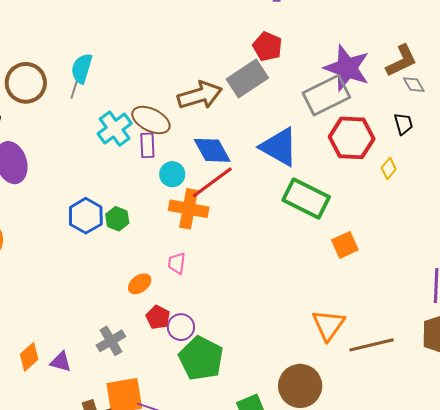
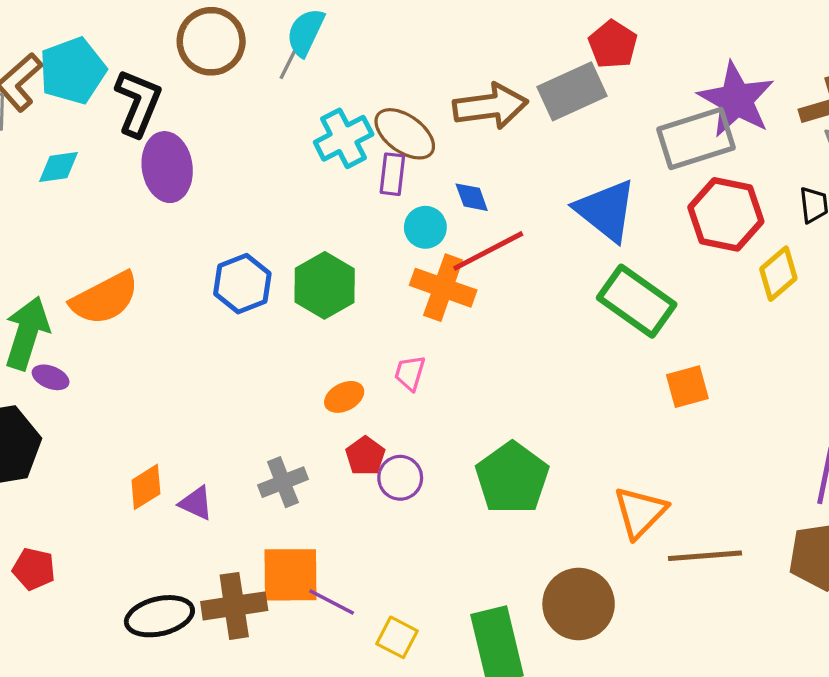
blue diamond: (212, 150) -> (472, 197), moved, size x0.6
yellow diamond: (389, 168) -> (778, 274), size x1.5
blue hexagon: (86, 216) -> (242, 284), moved
green hexagon: (117, 219) -> (325, 285), size x1.6
green pentagon: (201, 358) -> (512, 478), moved

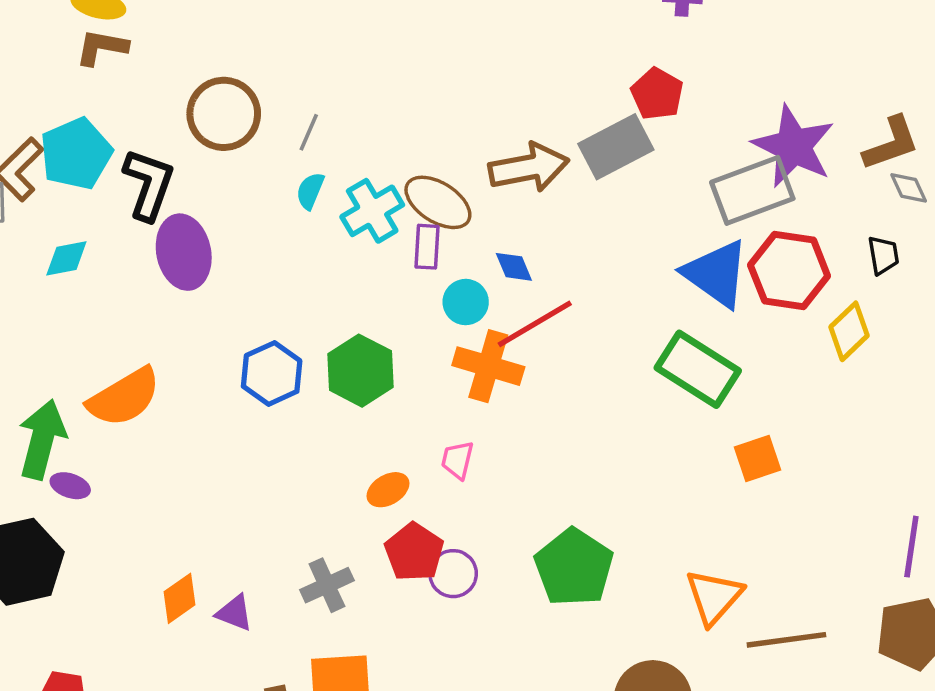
cyan semicircle: (306, 32) -> (310, 191), moved, size x0.7
blue triangle: (606, 210) -> (716, 274), moved
red pentagon: (365, 456) -> (414, 552), size x1.4

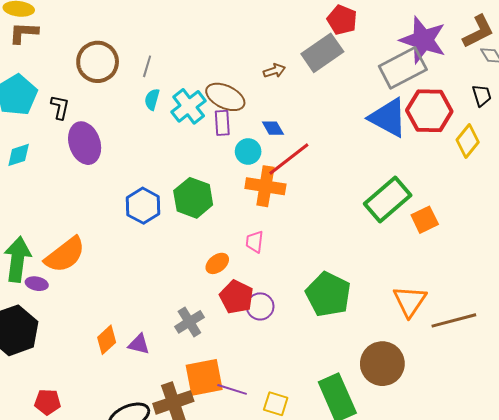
brown arrow: (529, 168) -> (274, 71), size x0.5
black L-shape: (149, 184) -> (60, 107), size x0.6
green rectangle: (698, 369) -> (388, 199), moved, turned -66
orange semicircle: (124, 397) -> (65, 255), moved

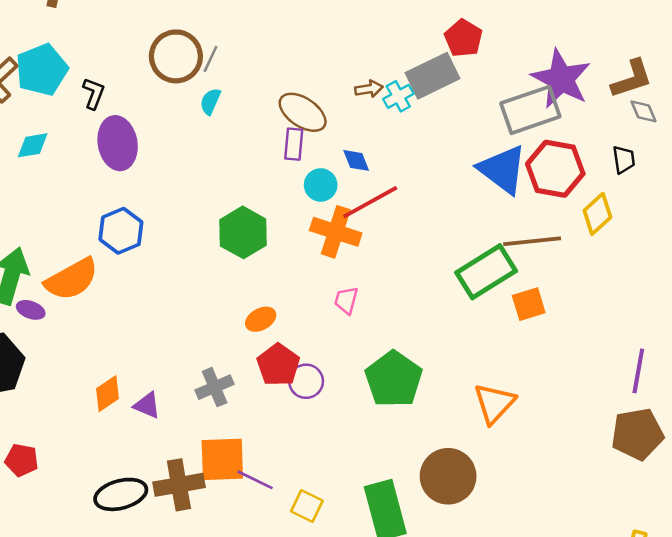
brown circle: (98, 62) -> (176, 56), moved
cyan cross: (189, 106) -> (398, 96), moved, size x0.7
blue hexagon: (143, 206) -> (121, 231), moved
pink trapezoid: (255, 242) -> (346, 300), moved
brown line: (454, 320) -> (532, 241), moved

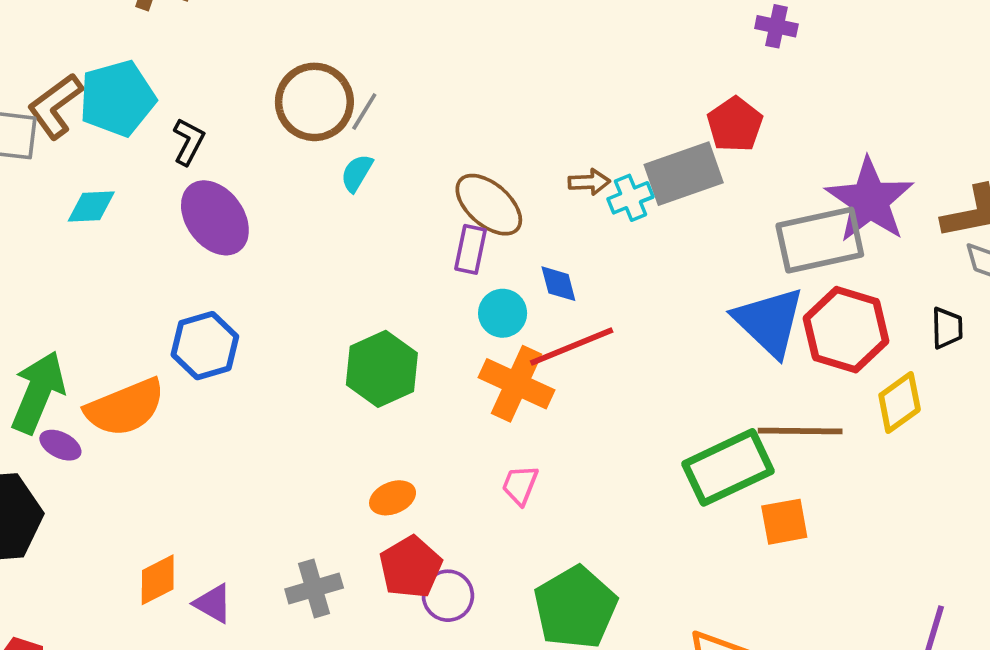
purple ellipse: (118, 143) -> (215, 218), turned -33

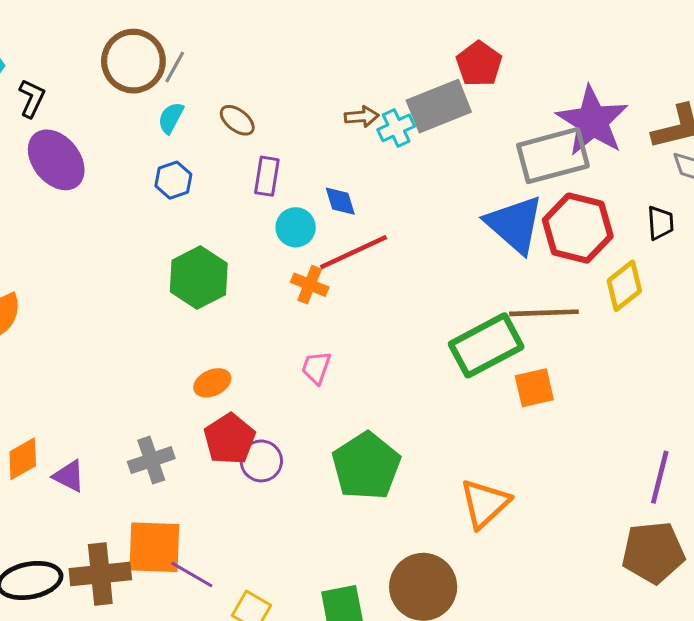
brown ellipse: (489, 205) -> (237, 120), moved, size x0.6
blue hexagon: (205, 346) -> (173, 180), moved, size x0.7
orange cross: (516, 384) -> (310, 285), size x0.6

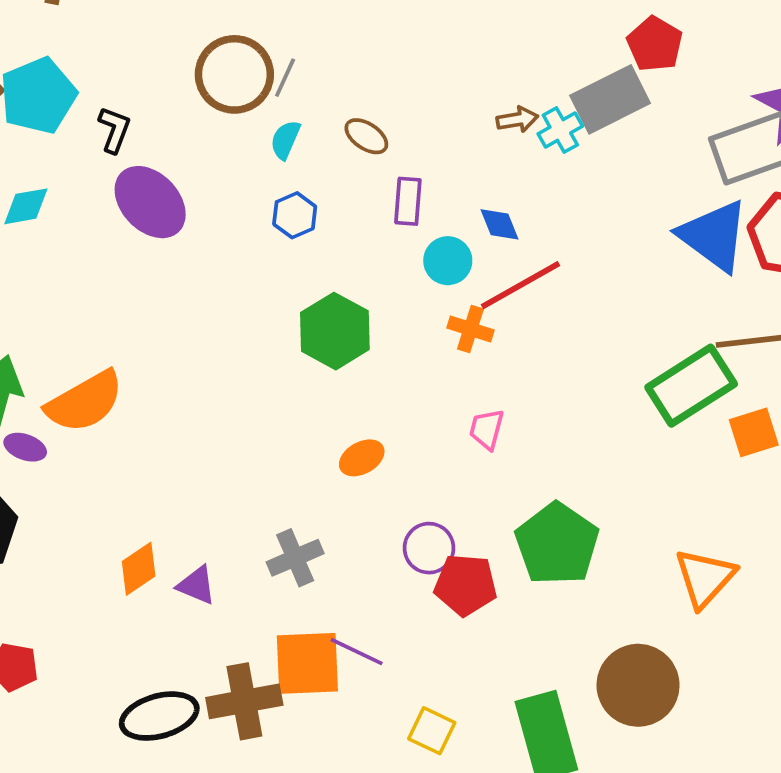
red pentagon: (230, 439) -> (466, 585), moved, turned -30
purple line: (192, 575) -> (357, 652), moved

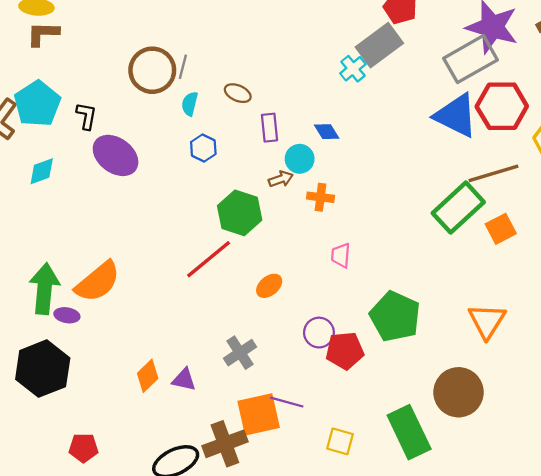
brown arrow: (517, 119) -> (281, 179), moved
red line: (521, 285) -> (209, 259), moved

